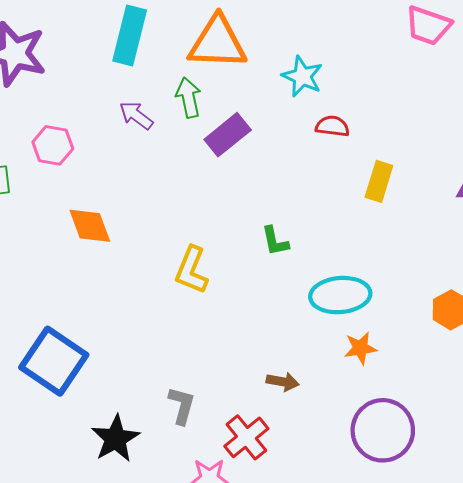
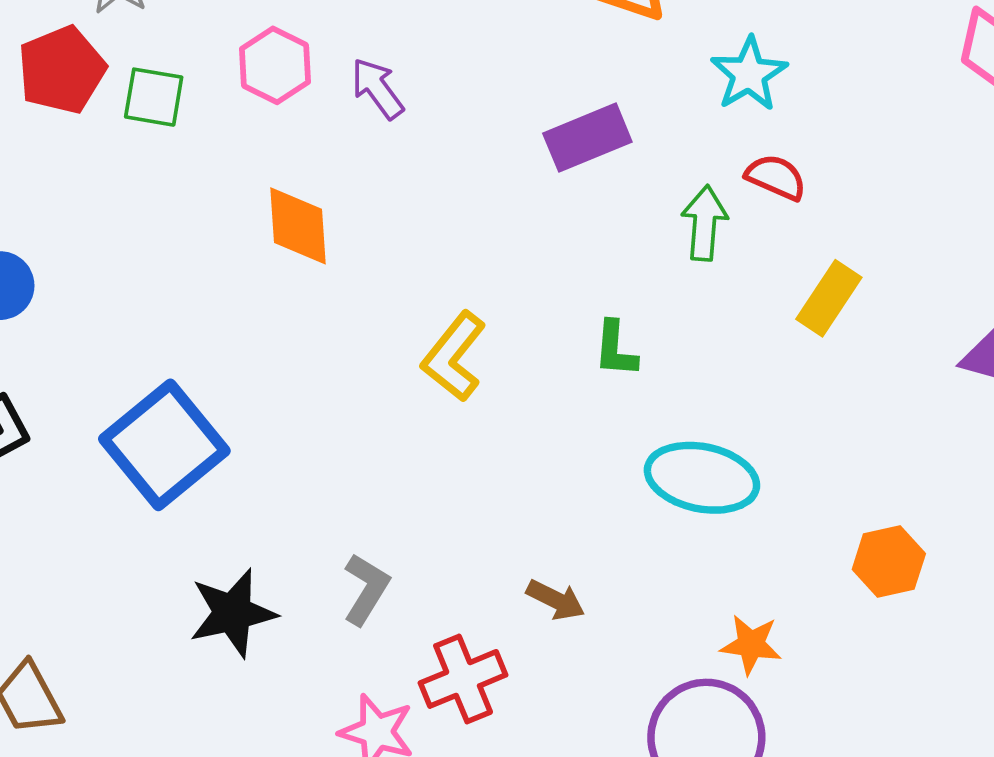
green arrow: (188, 98) -> (704, 223), moved
purple arrow: (136, 115) -> (377, 88), moved
orange star: (360, 348) -> (751, 645), moved

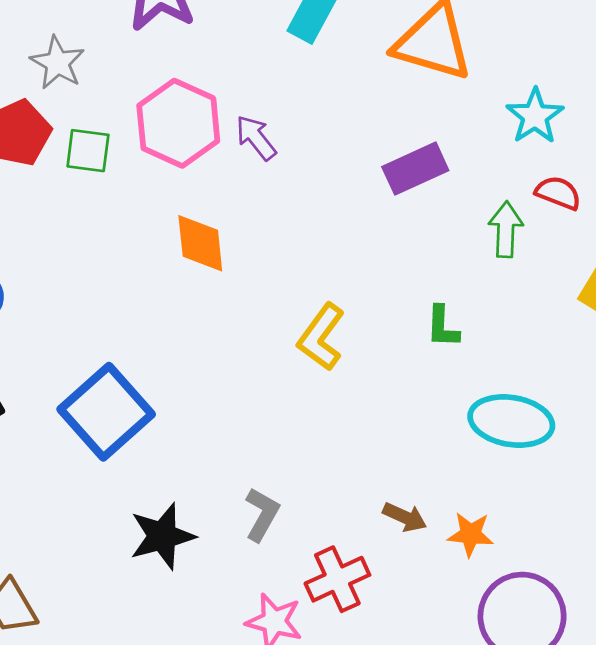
pink hexagon: (275, 65) -> (178, 123), size x1.5
orange star: (751, 645) -> (470, 534), moved

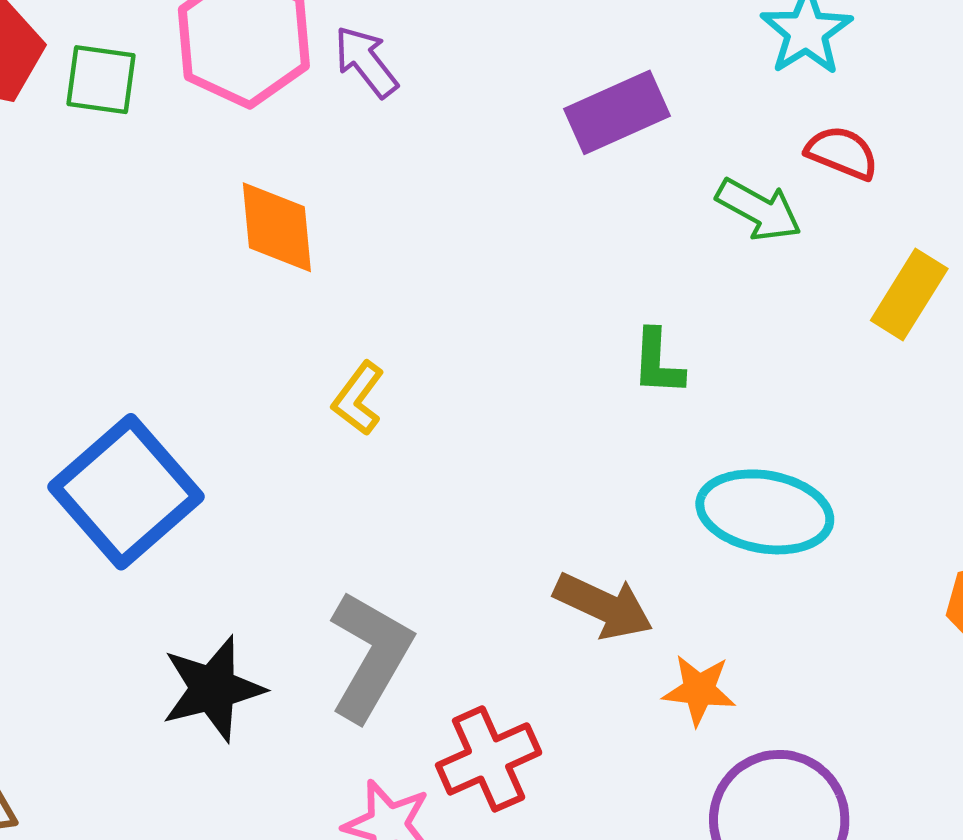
green arrow: (506, 229) -> (759, 210), turned 116
yellow L-shape: (321, 337) -> (358, 398), moved, size x0.7
gray L-shape: (262, 514) -> (370, 656), size x1.5
brown arrow: (405, 517) -> (603, 606), moved, size x1.4

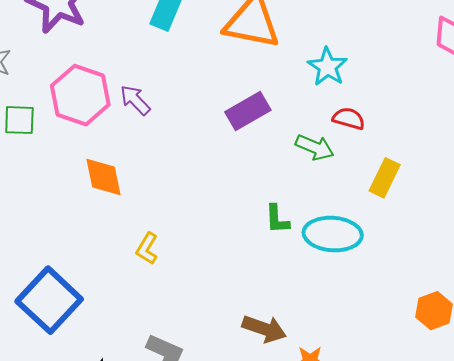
cyan ellipse: (765, 512) -> (333, 234), moved

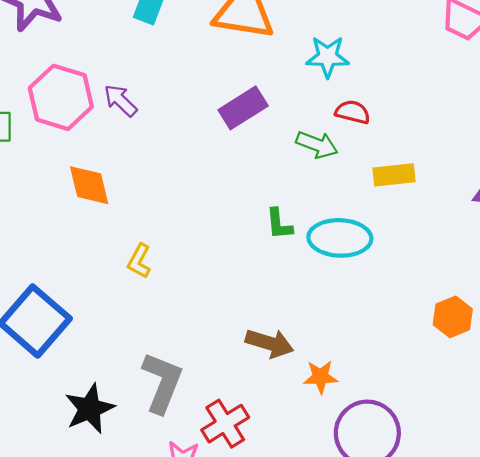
cyan star: (327, 67) -> (328, 57), turned -30
yellow rectangle: (385, 178) -> (394, 175), turned 60

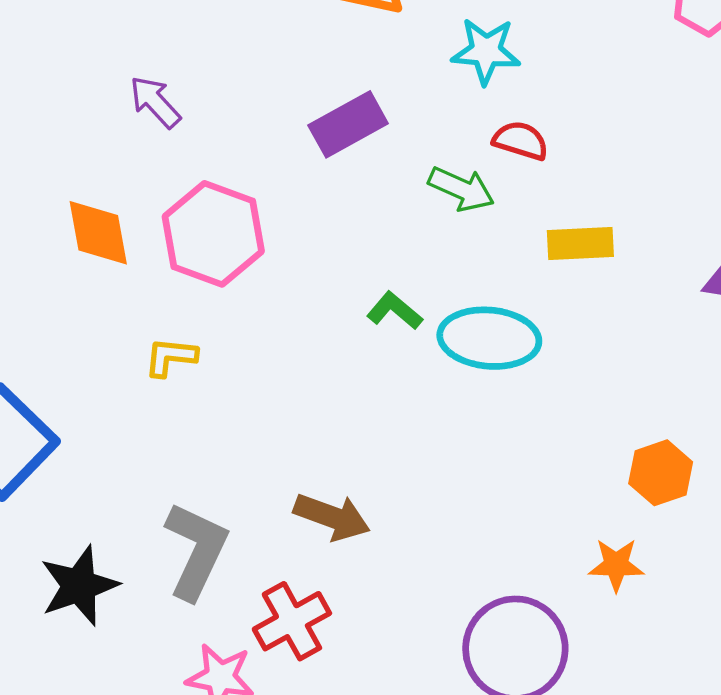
pink hexagon: (61, 97) -> (213, 234), moved
green L-shape: (279, 224) -> (395, 311), turned 132
yellow L-shape: (139, 261) -> (171, 357), turned 64
brown arrow: (270, 343) -> (332, 517), moved
orange star: (321, 377) -> (616, 565), moved

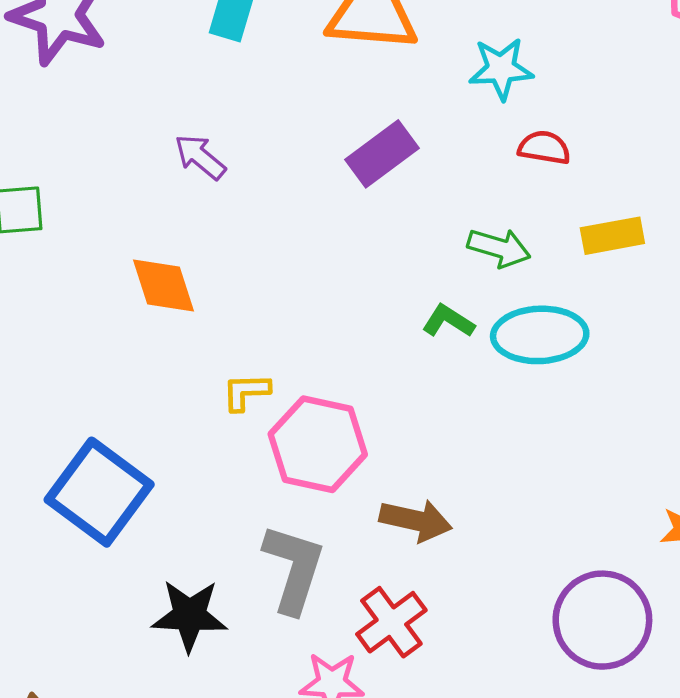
green arrow: (461, 189) -> (499, 248), moved
pink hexagon: (213, 234) -> (318, 444), moved
black star: (79, 586) -> (189, 616), turned 30

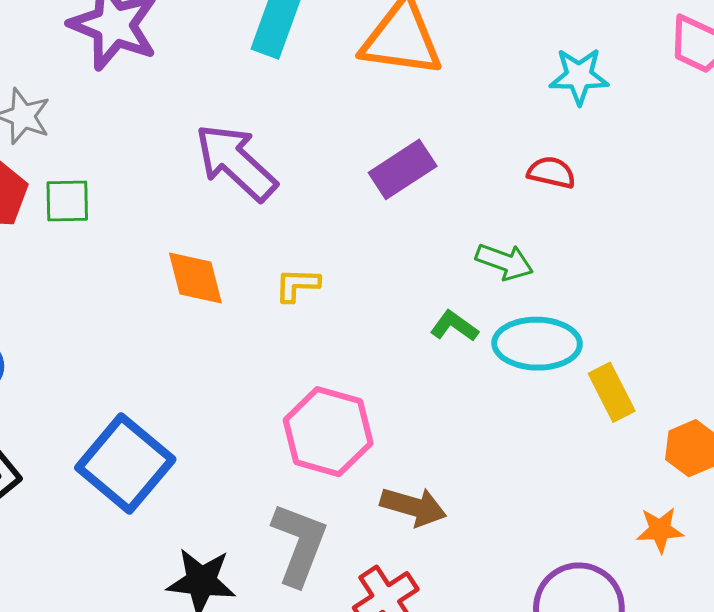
cyan star: (501, 69) -> (579, 76), moved
purple arrow: (200, 157) -> (236, 162), size x1.8
yellow rectangle: (612, 236) -> (612, 392), moved, turned 70
yellow L-shape: (246, 392) -> (297, 285), moved

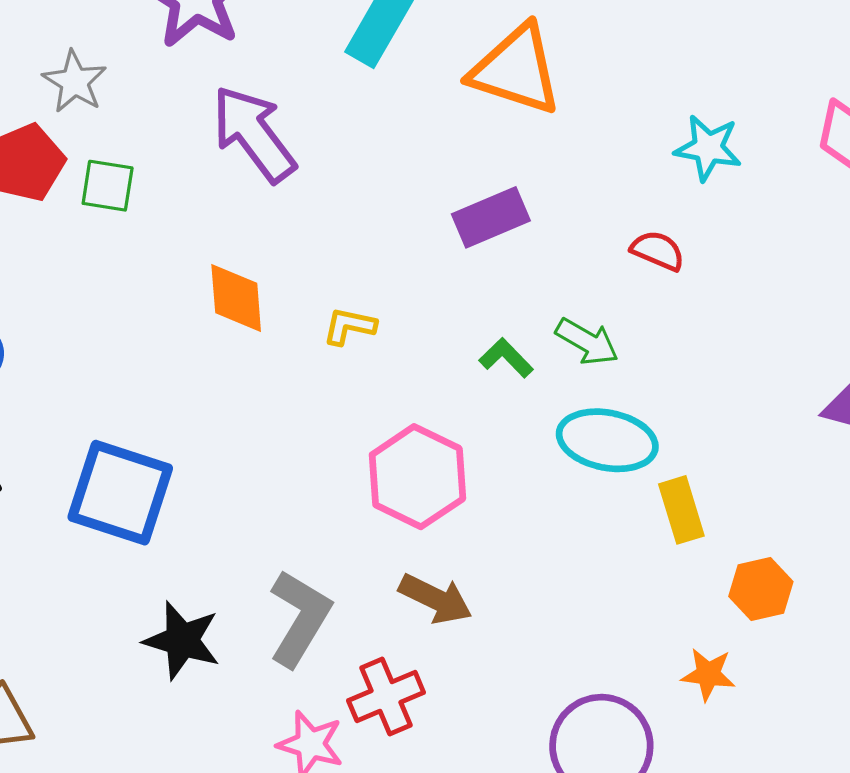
purple arrow: (236, 162) -> (254, 134), moved
green L-shape: (454, 326) -> (506, 358), moved
pink hexagon: (328, 432) -> (417, 477), moved
blue square: (125, 464) -> (120, 493), turned -32

